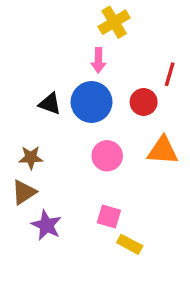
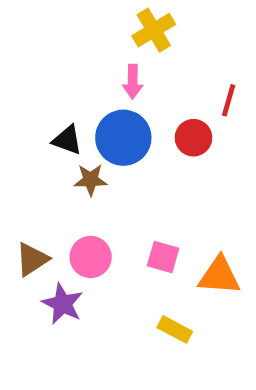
orange triangle: (163, 151) -> (219, 276), moved
pink circle: (107, 156) -> (91, 257), moved
brown star: (31, 158) -> (91, 180), moved
pink square: (109, 217) -> (163, 257), moved

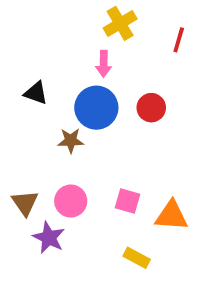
red line: (229, 100) -> (179, 40), moved
black triangle: (67, 140) -> (36, 93), moved
brown triangle: (32, 259) -> (25, 203), turned -32

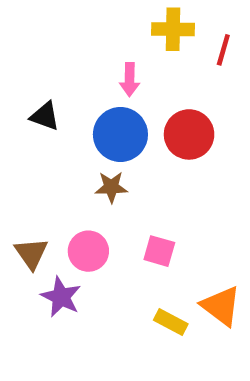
yellow cross: (120, 23) -> (173, 29), moved, turned 32
red circle: (151, 108) -> (189, 134), size x1.4
brown star: (71, 141) -> (111, 187), moved
orange triangle: (171, 216) -> (221, 306), moved, turned 33

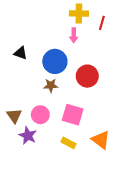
pink arrow: (130, 80) -> (74, 35), moved
red circle: (189, 134) -> (87, 76), moved
pink square: (159, 251) -> (73, 115), size x1.5
yellow rectangle: (171, 322) -> (68, 143), moved

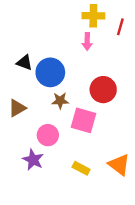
blue circle: (55, 61) -> (50, 72), moved
pink square: (73, 115) -> (83, 120), moved
brown triangle: (14, 116) -> (17, 108), moved, turned 35

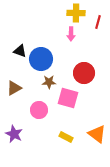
purple star: (33, 160) -> (14, 134), moved

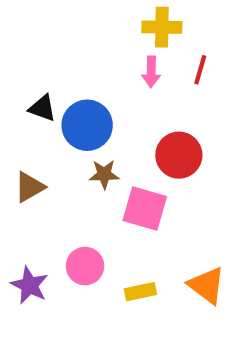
red line: (98, 22) -> (200, 70), moved
pink circle: (39, 110) -> (85, 266), moved
yellow rectangle: (66, 137) -> (140, 292), turned -40

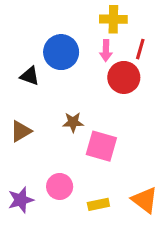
blue circle: (87, 125) -> (61, 52), moved
red circle: (179, 155) -> (124, 77), moved
purple star: (30, 285) -> (21, 200), turned 30

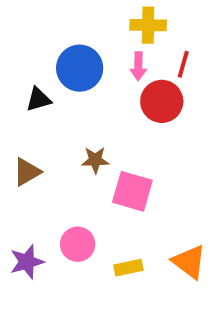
black triangle: (30, 76) -> (39, 99), turned -36

